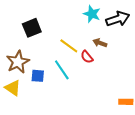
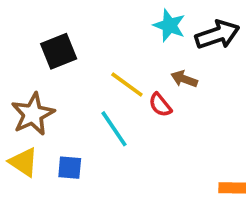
blue square: (38, 76) -> (70, 168), moved

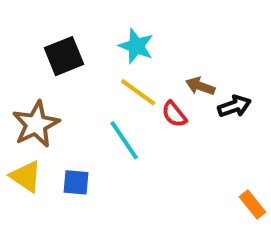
cyan star: (169, 25) -> (136, 46), moved
black arrow: (217, 35) -> (234, 106), moved, size x0.7
orange rectangle: (232, 188) -> (252, 204), turned 50

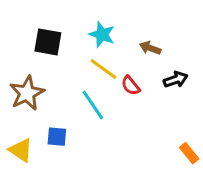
black square: (64, 56) -> (48, 42), turned 32
brown arrow: (200, 86) -> (150, 48), moved
yellow triangle: (26, 176) -> (21, 150), moved

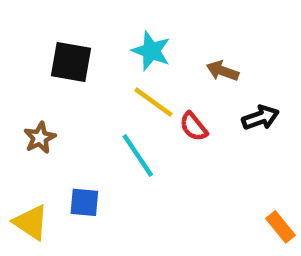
brown star: (27, 93) -> (40, 138), size x0.6

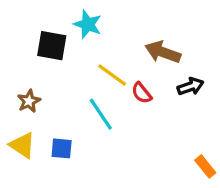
cyan star: (151, 51) -> (88, 24), moved
brown arrow: (223, 71) -> (163, 52), size x1.5
yellow triangle: (31, 222) -> (22, 145), moved

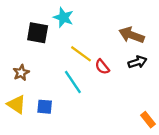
brown arrow: (163, 52) -> (132, 35), moved

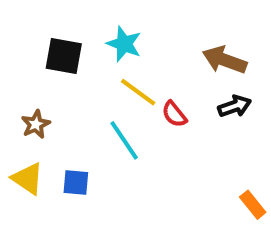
cyan star: (63, 17) -> (124, 44), moved

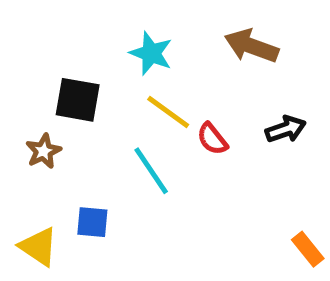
black square: (64, 56) -> (78, 100), moved
brown arrow: (225, 60) -> (251, 46), moved
yellow triangle: (28, 179) -> (39, 247), moved

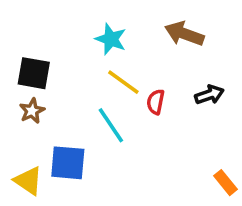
black square: (78, 100) -> (34, 73), moved
red semicircle: (212, 139) -> (156, 102), turned 50
blue square: (92, 222) -> (68, 163), size x1.5

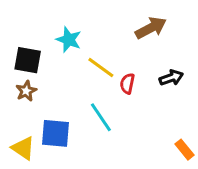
brown arrow: (184, 34) -> (151, 28), turned 132
cyan star: (111, 39) -> (69, 40), moved
cyan line: (111, 125) -> (101, 117), moved

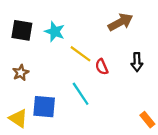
black square: (28, 60) -> (22, 30), moved
black arrow: (171, 78) -> (137, 62), turned 108
red semicircle: (127, 84) -> (102, 67), turned -35

